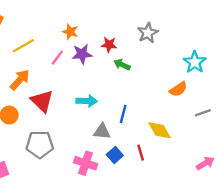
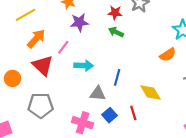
red star: (109, 45) -> (115, 13), moved
pink line: (57, 58) -> (63, 47), moved
orange arrow: (20, 80) -> (36, 39), moved

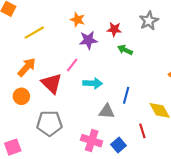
red star: (115, 13) -> (114, 29), moved
orange arrow: (36, 39) -> (27, 67), moved
blue square: (110, 115) -> (119, 145), moved

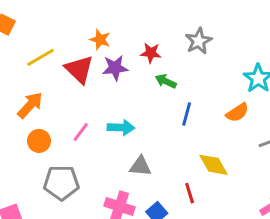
pink line: (72, 65) -> (81, 132), moved
red triangle: (52, 83) -> (79, 69), moved
blue line: (126, 95) -> (187, 114), moved
orange circle: (21, 96) -> (39, 141), moved

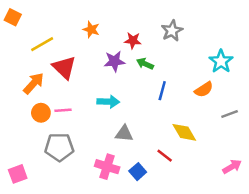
purple star: (115, 68) -> (114, 61), moved
red triangle: (79, 69) -> (64, 67), moved
pink line: (81, 132) -> (63, 110), moved, turned 49
red line: (190, 193) -> (165, 156), turned -35

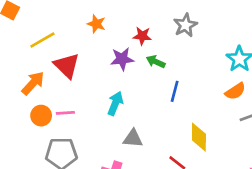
orange semicircle: (204, 89) -> (235, 91), moved
cyan arrow: (108, 102) -> (115, 103), turned -70
yellow diamond: (184, 132) -> (199, 137), turned 30

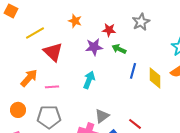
orange arrow: (33, 83) -> (29, 78), moved
orange circle: (41, 116) -> (18, 110), moved
yellow diamond: (199, 137) -> (155, 78), moved
gray triangle: (133, 138) -> (102, 116), moved, turned -42

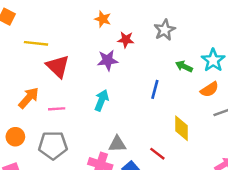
orange star: (75, 21) -> (103, 19), moved
yellow line: (35, 33) -> (36, 43), turned 36
green arrow: (119, 49) -> (184, 66), moved
yellow diamond: (155, 78) -> (182, 128), moved
gray triangle: (102, 116) -> (117, 144), turned 35

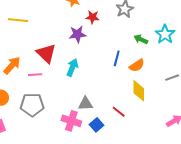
red triangle: (58, 66) -> (46, 53), moved
orange semicircle: (209, 89) -> (137, 65), moved

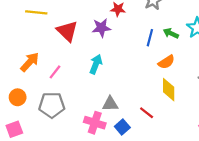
red triangle: (46, 53) -> (67, 31), moved
blue line: (117, 58) -> (150, 38), moved
pink line: (35, 75) -> (55, 72), turned -48

